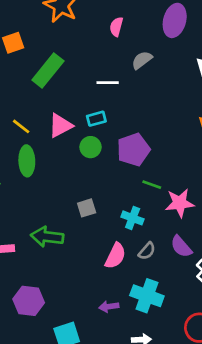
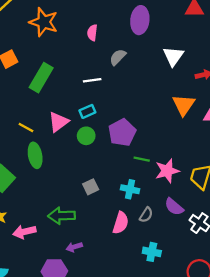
cyan cross: (147, 296) -> (152, 252), size x0.7
purple arrow: (109, 307) -> (74, 247), moved

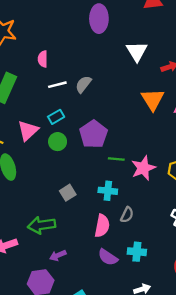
pink semicircle: (92, 33) -> (43, 59), moved
gray semicircle: (118, 57) -> (83, 84), moved
purple semicircle: (174, 207) -> (108, 257), moved

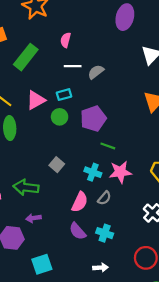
pink star: (143, 168) -> (120, 172), moved
gray square: (68, 193) -> (57, 165), turned -32

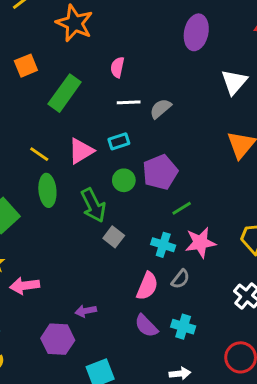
green circle: (60, 117) -> (124, 180), moved
green line: (108, 146) -> (182, 208), turned -48
green arrow: (26, 187) -> (93, 205), moved, turned -120

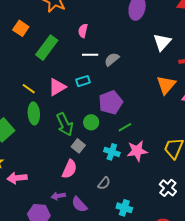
orange square: (26, 66) -> (21, 28), turned -35
green circle: (124, 180) -> (91, 122), moved
gray semicircle: (180, 279) -> (104, 183), moved
pink semicircle: (147, 286) -> (69, 169), moved
purple semicircle: (146, 326) -> (79, 204), moved

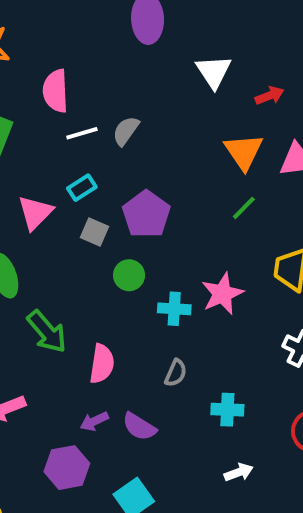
pink semicircle: (83, 31) -> (56, 91), size x1.5
green circle: (91, 122) -> (129, 275), moved
green arrow: (65, 124) -> (47, 332), moved
green line: (125, 127) -> (244, 208), moved
gray square: (78, 146) -> (94, 232), moved

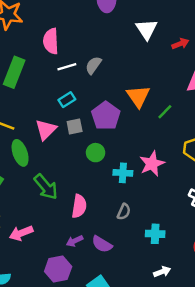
orange triangle: (244, 152) -> (138, 96), moved
pink triangle: (35, 213) -> (46, 130), moved
gray square: (94, 232) -> (75, 127), turned -35

